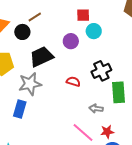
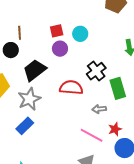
red square: (83, 15) -> (57, 31), moved
brown line: (35, 17) -> (20, 33), turned -48
red semicircle: (73, 82) -> (71, 87), size x1.6
blue rectangle: (20, 109) -> (25, 126), turned 42

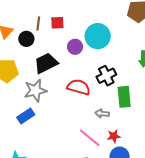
red square: (57, 31) -> (57, 23), moved
cyan circle: (80, 34) -> (98, 36), size x1.6

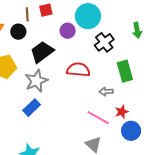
black cross: (106, 76) -> (104, 42), moved

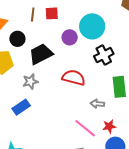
black circle: (18, 32) -> (17, 39), moved
gray star: (36, 81) -> (30, 81), size x0.7

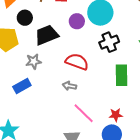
gray arrow: (97, 104) -> (69, 86), moved
red star: (109, 126) -> (116, 115), moved

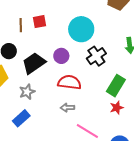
purple circle: (77, 21) -> (61, 56), moved
green rectangle: (122, 75) -> (116, 86), turned 45
red star: (116, 115) -> (117, 108), moved

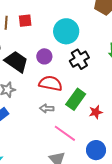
black trapezoid: (34, 63) -> (16, 62), turned 65
green rectangle: (116, 86) -> (76, 99), moved

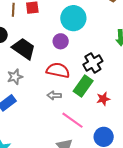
purple circle: (44, 56) -> (61, 41), moved
black cross: (79, 59) -> (93, 63), moved

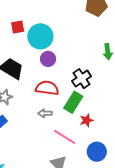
cyan circle: (73, 18) -> (40, 36), moved
red star: (103, 99) -> (87, 120), moved

